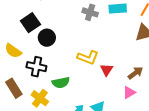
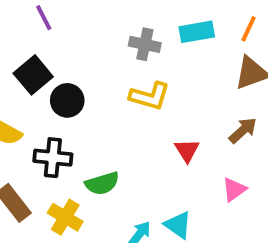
yellow L-shape: (88, 57) -> (150, 96), moved
brown arrow: (135, 73) -> (243, 130), moved

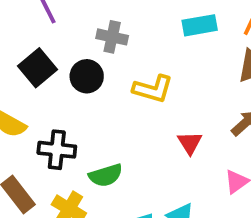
gray cross: (145, 44) -> (112, 37), moved
black circle: (67, 100) -> (87, 76), moved

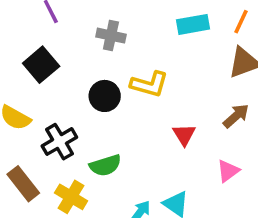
black circle: (87, 76) -> (105, 96), moved
black cross: (57, 150) -> (59, 142), turned -36

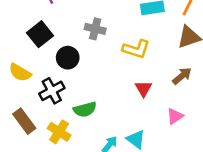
gray cross: (111, 36) -> (95, 29), moved
yellow L-shape: (149, 84) -> (136, 49), moved
black circle: (105, 96) -> (68, 58), moved

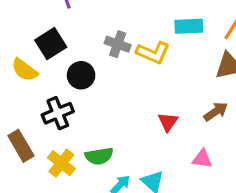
yellow L-shape: (136, 49) -> (153, 53), moved
yellow semicircle: (20, 72) -> (24, 70), moved
green semicircle: (85, 109) -> (99, 156), moved
pink triangle: (175, 116) -> (202, 159), turned 36

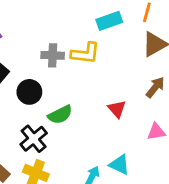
black cross: (58, 113) -> (34, 139), moved
green semicircle: (99, 156) -> (60, 115), moved

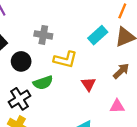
cyan rectangle: (109, 21) -> (98, 35), moved, turned -30
yellow L-shape: (85, 53) -> (65, 60), moved

